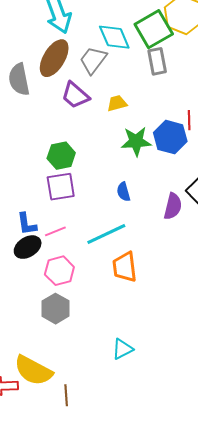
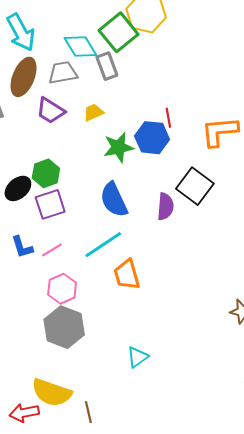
gray trapezoid: (93, 60) -> (63, 73), turned 52
gray rectangle: (157, 61) -> (107, 66), moved
blue semicircle: (123, 192) -> (114, 200), size x1.8
black ellipse: (28, 247) -> (18, 188), moved
gray hexagon: (55, 309) -> (64, 327), size x1.4

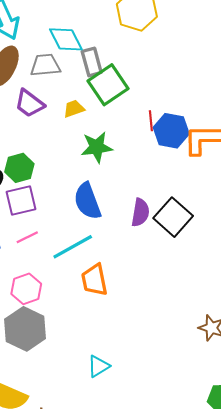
green square: (119, 32) -> (108, 85), moved
blue hexagon: (152, 138) -> (171, 131), moved
black square: (195, 186) -> (173, 217), moved
pink line: (52, 250) -> (27, 237), moved

